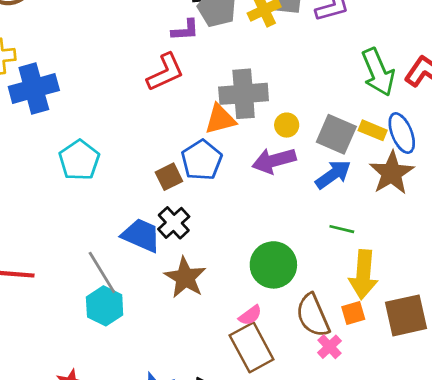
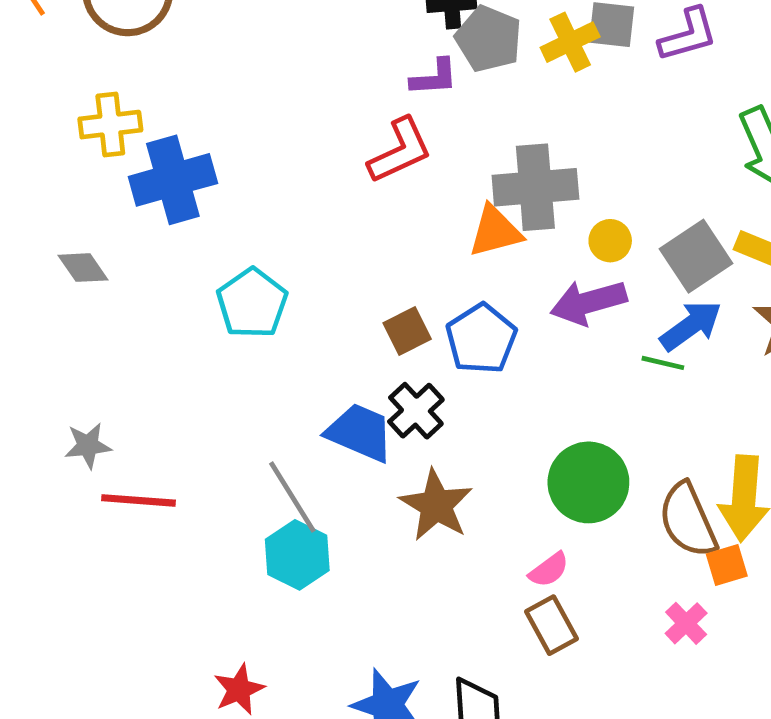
gray square: (336, 134) -> (696, 256), turned 33
blue pentagon: (202, 160) -> (481, 339), moved
green line: (342, 229) -> (663, 363), moved
brown semicircle: (313, 315) -> (688, 520), moved
brown rectangle: (252, 347) -> (551, 625), size x0.7

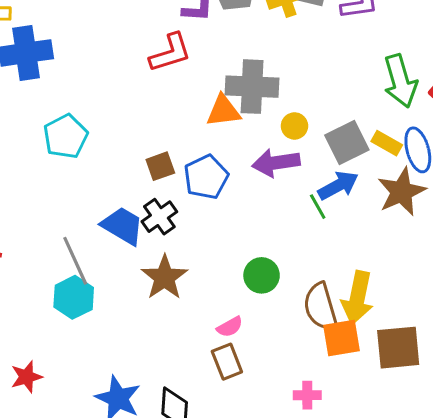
green line: (663, 363) -> (318, 207), turned 40
green circle: (588, 482) -> (262, 275), size x0.7
orange square: (727, 565) -> (341, 338), size x1.5
pink cross: (686, 623) -> (307, 395), moved, turned 36

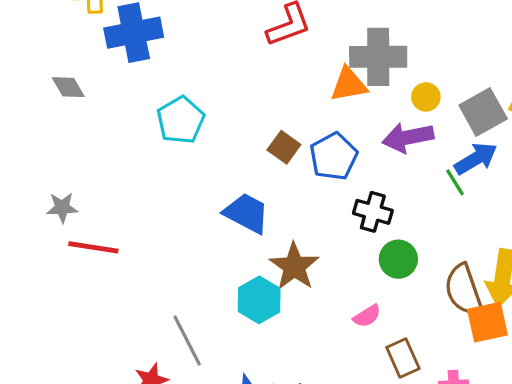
brown square: (160, 166) -> (284, 147), turned -32
black cross: (159, 217) -> (373, 212), moved, turned -36
gray line: (75, 261) -> (187, 340), moved
cyan hexagon: (74, 297) -> (259, 300), moved
brown rectangle: (227, 362) -> (403, 358), moved

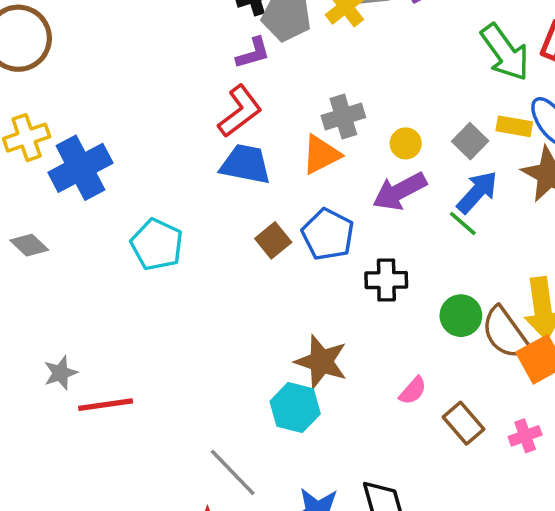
gray cross: (378, 57) -> (343, 116), size x0.7
gray square: (483, 112) -> (470, 141), size x0.7
brown square: (284, 147) -> (273, 240), turned 32
blue trapezoid: (247, 213) -> (245, 164), moved
green circle: (398, 259) -> (461, 316), moved

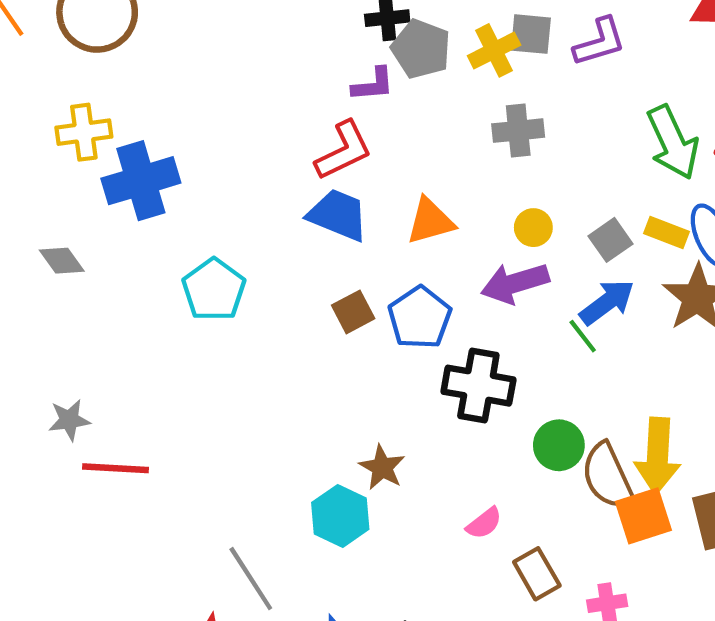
gray cross: (343, 116) -> (518, 131), moved
black cross: (386, 280) -> (478, 386), size x1.4
brown star: (321, 362) -> (382, 467), size x0.7

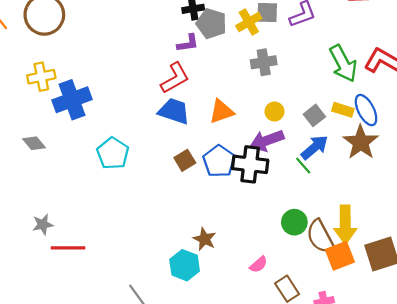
black cross: (478, 386) -> (250, 164), moved

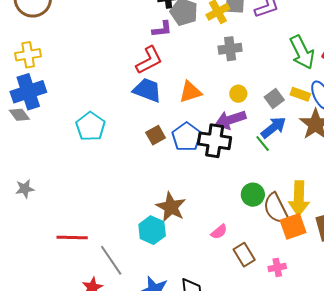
blue cross: (72, 100) -> (28, 92), moved
brown star: (205, 239) -> (171, 207), size x1.4
red line: (68, 248) -> (72, 238), moved

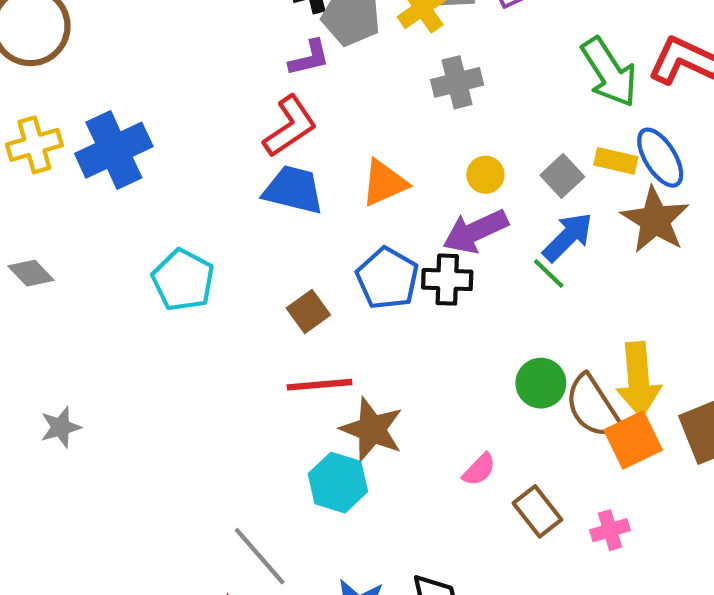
blue cross: (28, 92) -> (114, 150), moved
brown square: (156, 135) -> (308, 312), moved
black cross: (215, 141) -> (447, 280), size x0.7
red line: (72, 238) -> (319, 385), moved

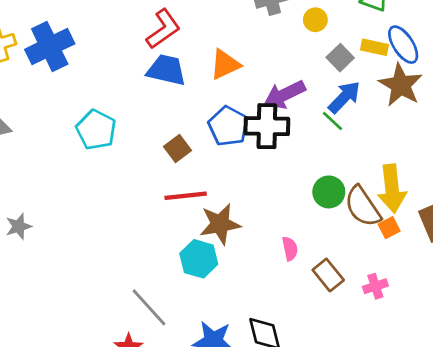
yellow circle: (485, 175) -> (315, 20), moved
black cross: (447, 280) -> (267, 126), size x1.4
brown star: (372, 429) -> (220, 224), turned -30
orange square: (633, 440) -> (389, 228), size x0.6
pink semicircle: (479, 470) -> (290, 249), turned -55

